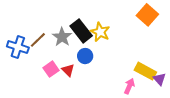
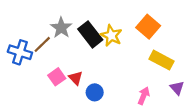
orange square: (147, 15) -> (148, 27), moved
gray star: (62, 37) -> (61, 28), moved
blue circle: (85, 56) -> (95, 92), moved
yellow rectangle: (145, 71) -> (161, 60), moved

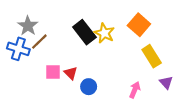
gray star: (61, 28) -> (28, 26), moved
yellow rectangle: (161, 60) -> (152, 56), turned 30
pink square: (57, 77) -> (53, 72), turned 35

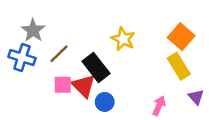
orange square: (139, 25) -> (181, 37), moved
black rectangle: (84, 32) -> (96, 67), moved
brown line: (39, 42) -> (59, 54), moved
red triangle: (71, 73) -> (84, 86), size x1.5

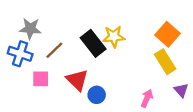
gray star: (33, 30) -> (30, 29), turned -30
yellow star: (123, 39) -> (114, 37), turned -30
black rectangle: (96, 67) -> (93, 43), moved
pink square: (63, 85) -> (41, 79), moved

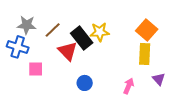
brown line: (54, 50) -> (53, 30), moved
yellow rectangle: (165, 62) -> (145, 54), turned 35
red triangle: (77, 80) -> (68, 51), moved

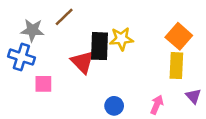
brown line: (53, 30) -> (64, 17), moved
black rectangle: (82, 38) -> (99, 46), turned 40
blue circle: (85, 83) -> (114, 106), moved

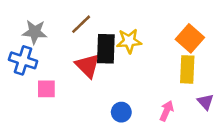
brown line: (64, 17) -> (81, 24), moved

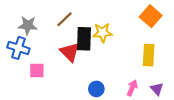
orange square: (190, 38) -> (151, 16), moved
purple triangle: (205, 102) -> (157, 89), moved

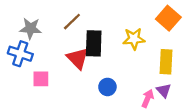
yellow star: (102, 33) -> (134, 39), moved
blue circle: (96, 89) -> (107, 87), moved
purple triangle: (157, 89) -> (164, 90), moved

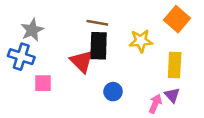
brown line: (72, 22) -> (97, 23), moved, turned 54
gray star: (31, 28) -> (32, 30), turned -30

